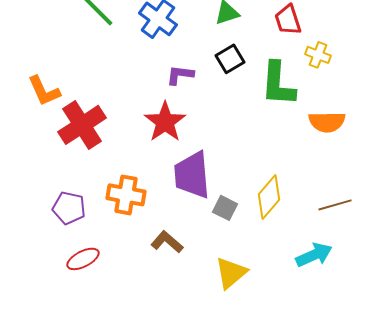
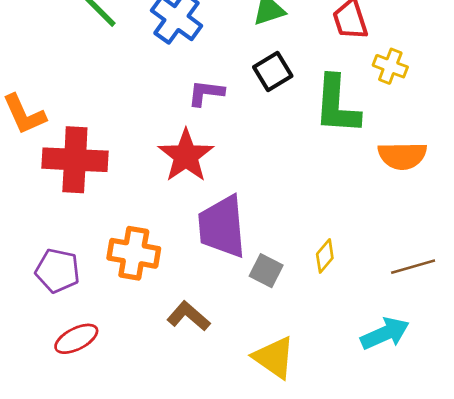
red cross: (82, 125) -> (75, 160), turned 36
yellow diamond: (269, 197) -> (325, 256), size x0.6
yellow triangle: (231, 273) -> (274, 358), turned -45

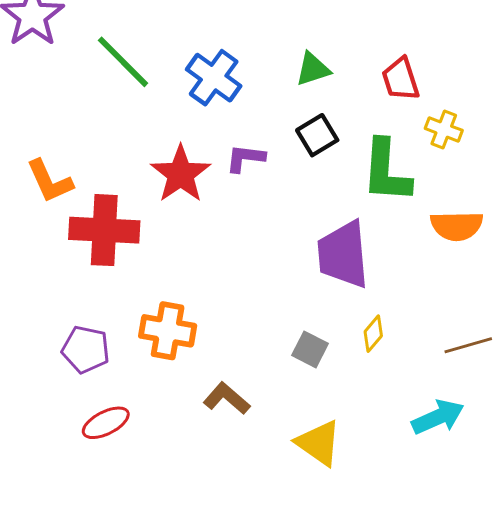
red star: (186, 156) -> (181, 174), moved
purple trapezoid: (222, 227) -> (343, 255), moved

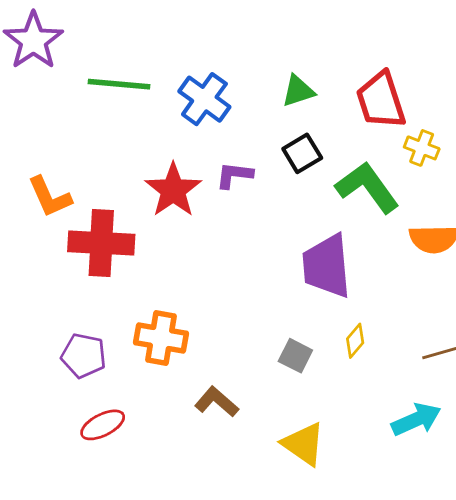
green line: (123, 62) -> (119, 84), turned -40
red trapezoid: (401, 79) -> (381, 100), size x1.4
green L-shape: (386, 171) -> (367, 187), turned 140

